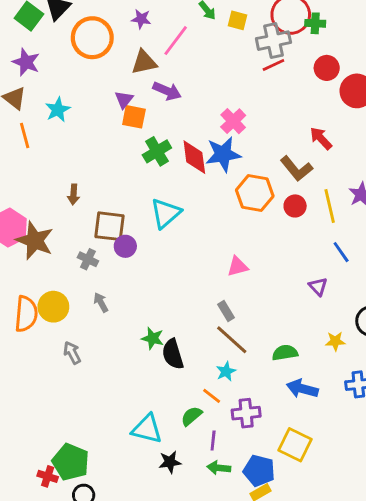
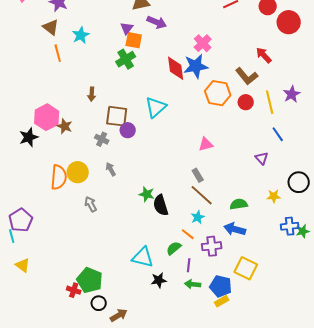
green cross: (157, 151) -> (126, 59), moved
brown star: (35, 241) -> (65, 126), size x0.6
blue arrow: (302, 389) -> (235, 229), moved

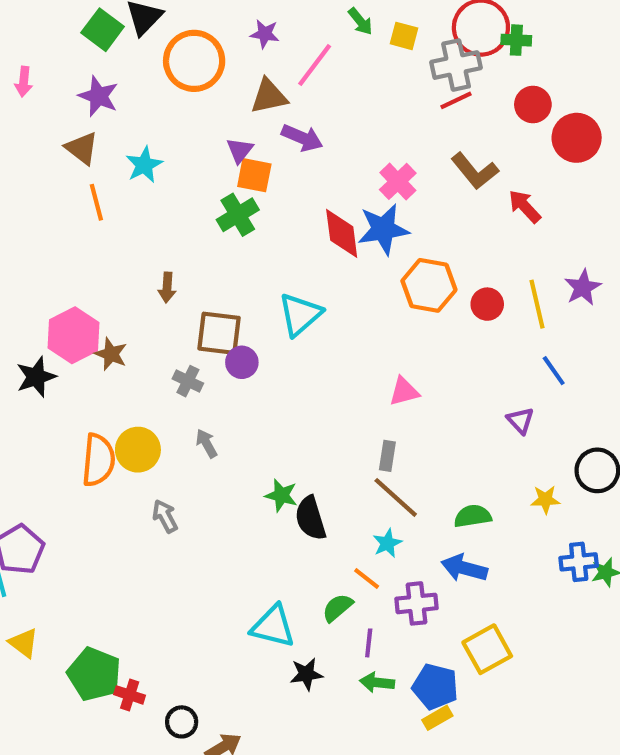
brown L-shape: (247, 76) -> (475, 171), moved
gray rectangle: (198, 175) -> (387, 456), turned 40
yellow square: (246, 268) -> (487, 649), turned 35
green pentagon: (90, 280) -> (94, 674), moved

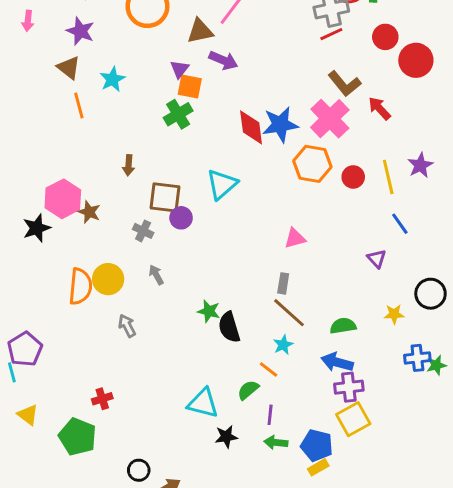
pink cross: (398, 181) -> (330, 119), moved, size x1.5
purple cross: (417, 603) -> (349, 387), moved
red cross: (130, 695) -> (102, 399), moved, turned -36

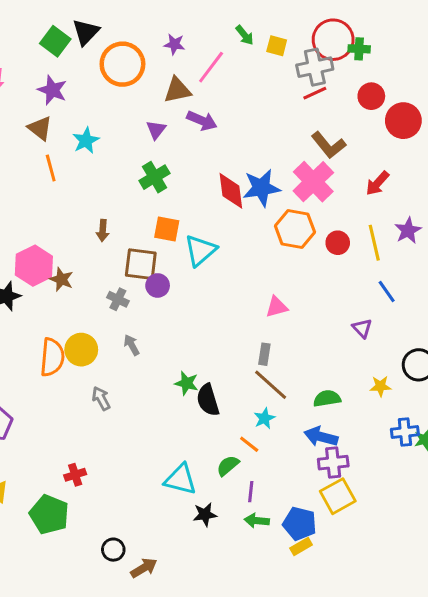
orange square: (190, 87) -> (167, 229), moved
red arrow: (379, 108) -> (377, 183), moved, turned -95

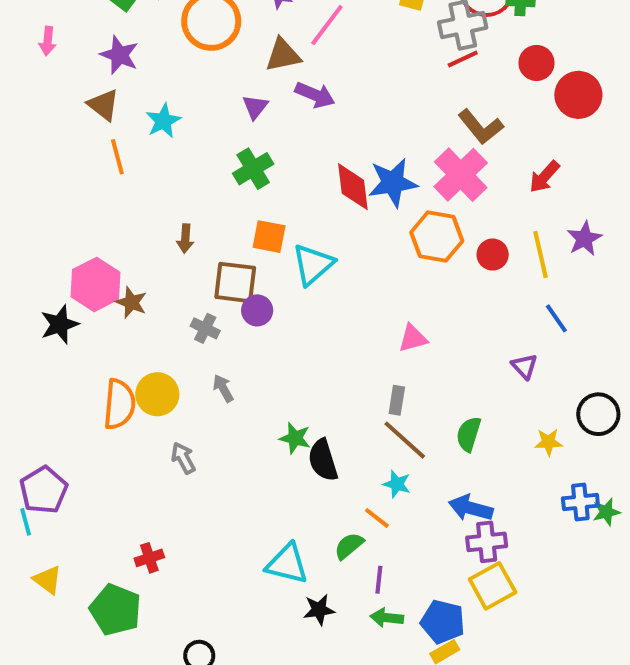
green semicircle: (327, 398) -> (469, 434), moved, turned -64
cyan star: (264, 418) -> (397, 484), turned -30

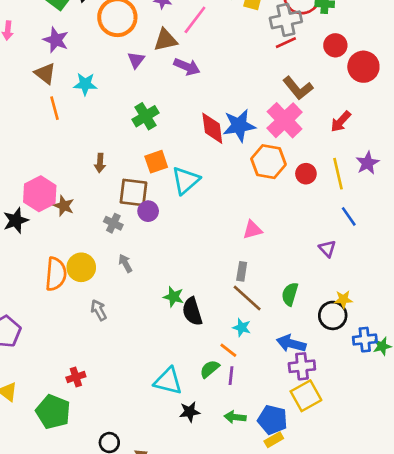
purple triangle: (255, 107) -> (136, 60), moved
cyan star: (163, 121) -> (85, 84), turned 30
orange square: (269, 237) -> (156, 162), turned -30
black circle: (598, 414) -> (333, 315), moved
purple line: (379, 580) -> (231, 376), moved

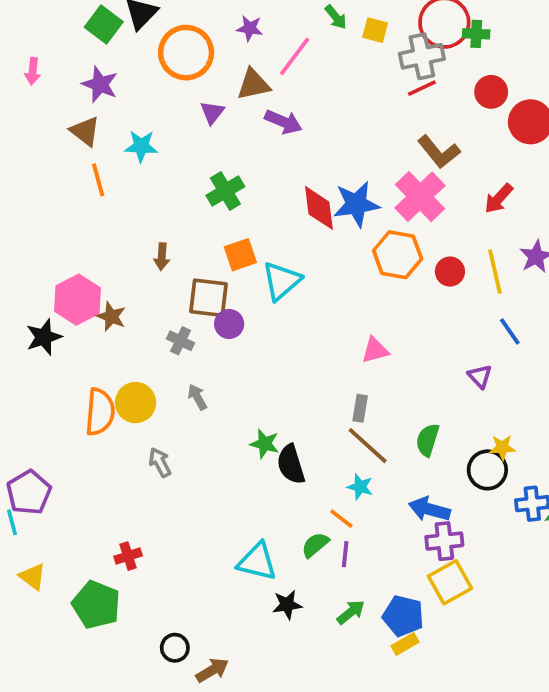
green arrow: (235, 417) -> (351, 612), turned 135

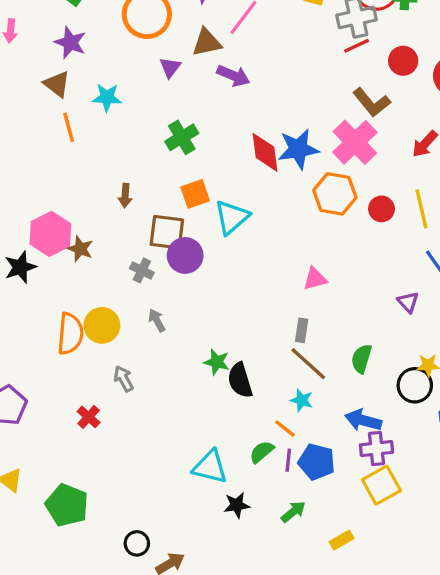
red circle: (491, 92) -> (403, 61), moved
purple circle: (229, 324) -> (185, 255), size x1.4
red cross: (128, 556) -> (89, 417), moved, turned -30
blue pentagon: (403, 616) -> (317, 462), moved

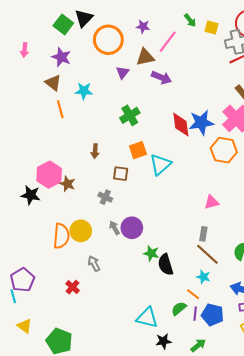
brown square: (167, 232) -> (121, 174), size x0.7
purple circle: (185, 255) -> (132, 228), moved
black star: (20, 267) -> (31, 195), turned 30

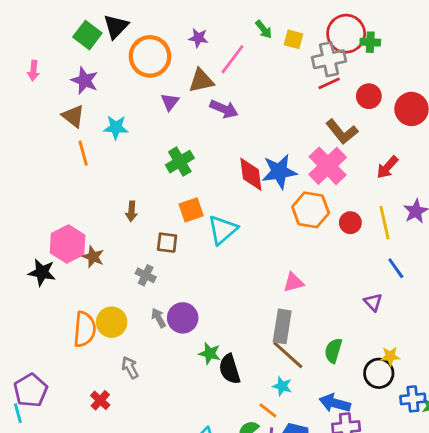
gray rectangle: (203, 234) -> (282, 326), size x1.6

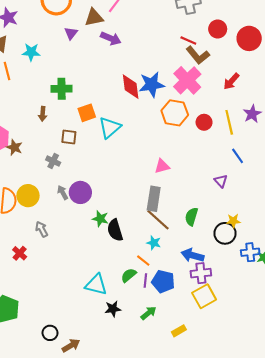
red line: (329, 83) -> (188, 41), moved, turned 49
green cross: (180, 162) -> (62, 89), moved, turned 30

